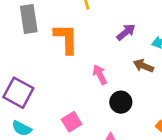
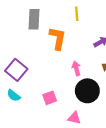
black circle: (121, 102) -> (87, 91), size x1.5

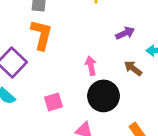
orange L-shape: (58, 38) -> (41, 35), moved

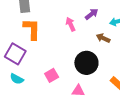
pink arrow: (91, 66) -> (71, 24), moved

